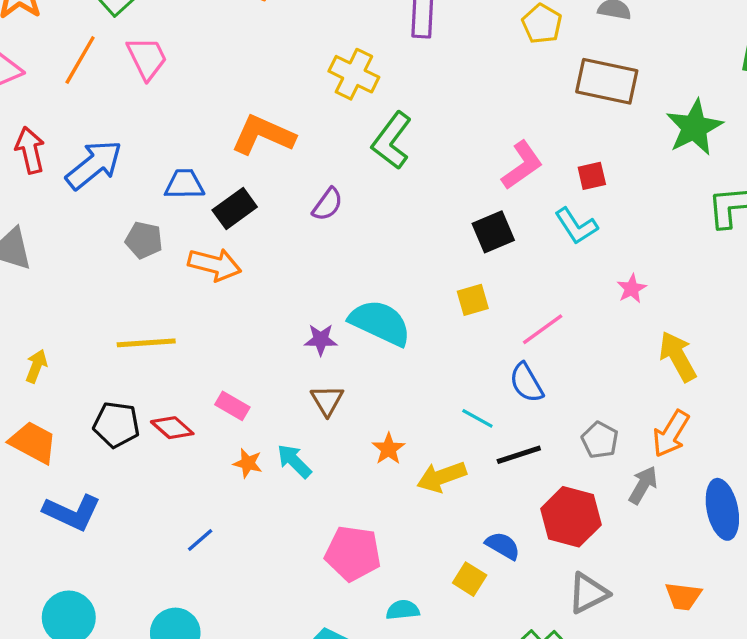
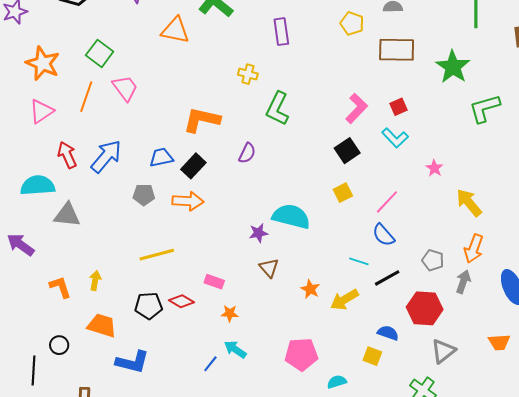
yellow cross: (354, 74) -> (248, 74), size x0.7
cyan arrow: (294, 461) -> (235, 349), moved

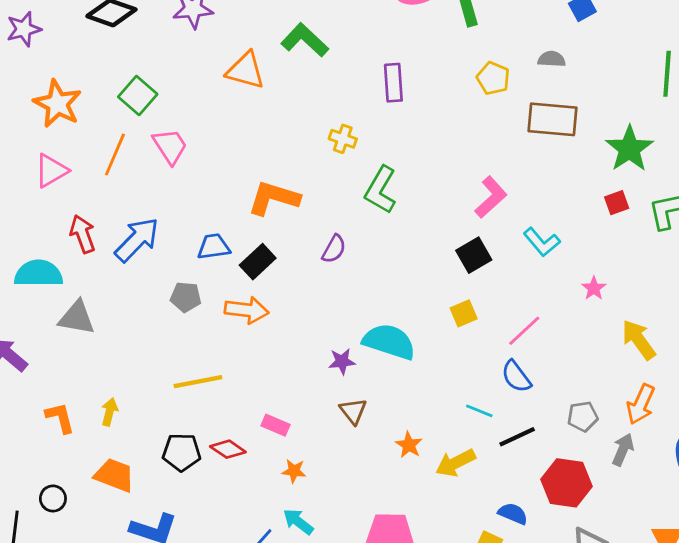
red square: (398, 107) -> (617, 203), moved
gray pentagon: (433, 260) -> (583, 417), turned -30

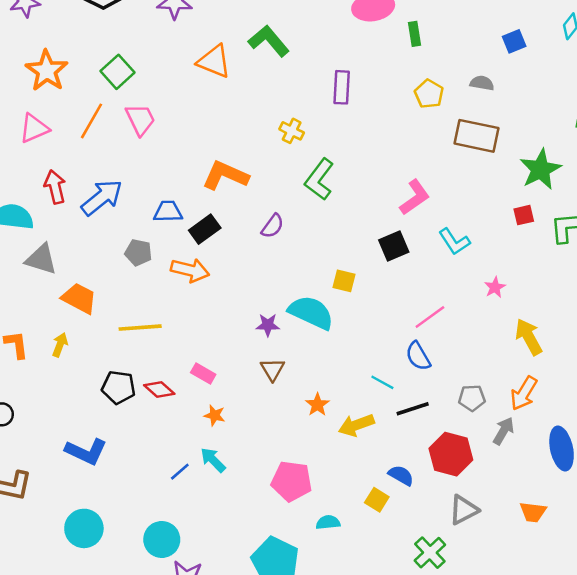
yellow square: (464, 313) -> (344, 281), moved, turned 30
orange trapezoid: (114, 475) -> (79, 298), moved

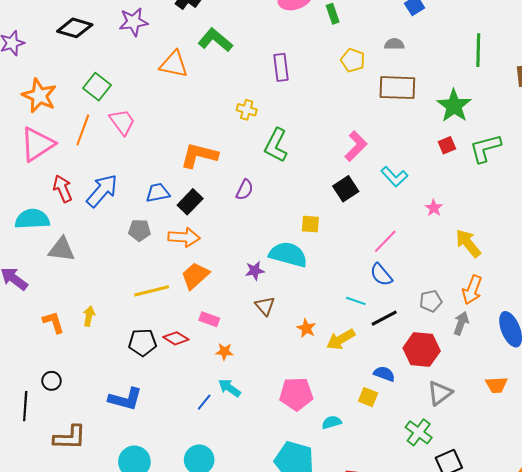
pink triangle: (34, 128) -> (37, 144), size x1.4
orange trapezoid: (79, 298) -> (195, 276), moved, turned -60

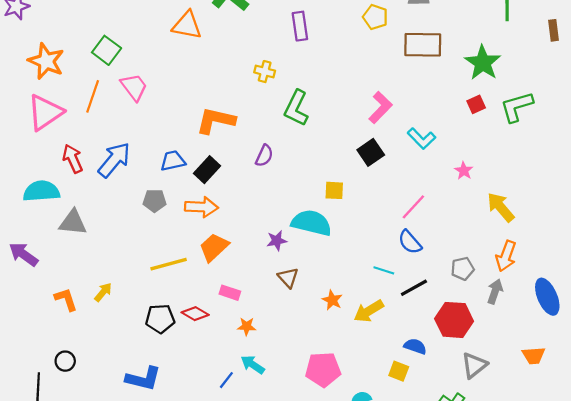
yellow arrow: (89, 316) -> (103, 292), turned 30

